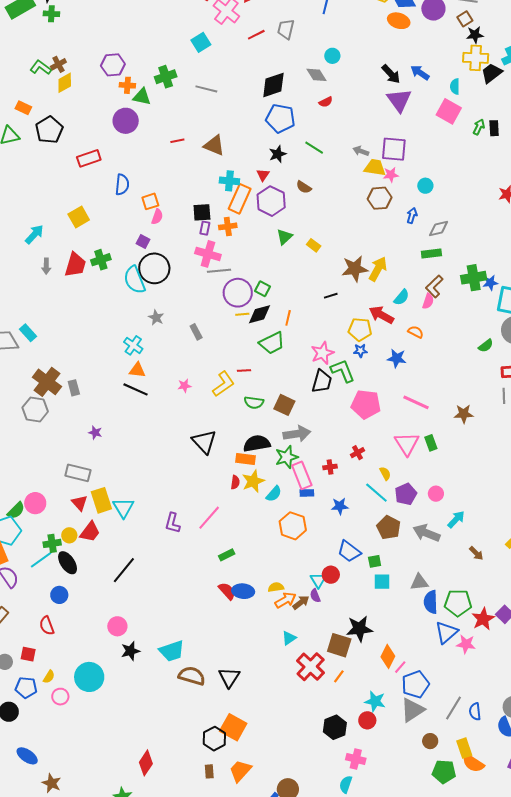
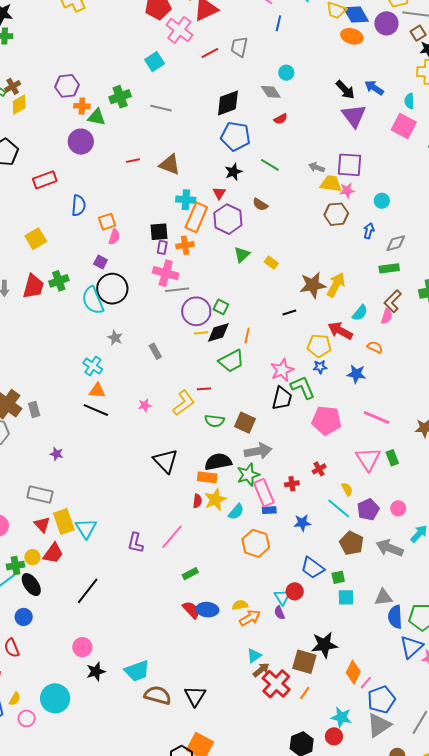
brown arrow: (301, 602) -> (261, 670), moved

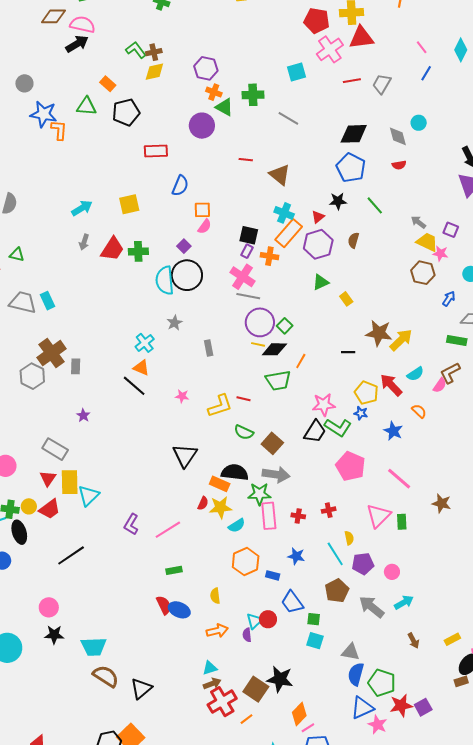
purple square: (350, 165) -> (451, 230), size x0.6
brown semicircle: (260, 204) -> (353, 240), turned 56
green L-shape: (303, 387) -> (338, 427), turned 128
blue rectangle: (269, 510) -> (273, 575), moved
yellow semicircle: (240, 605) -> (215, 596), moved, turned -105

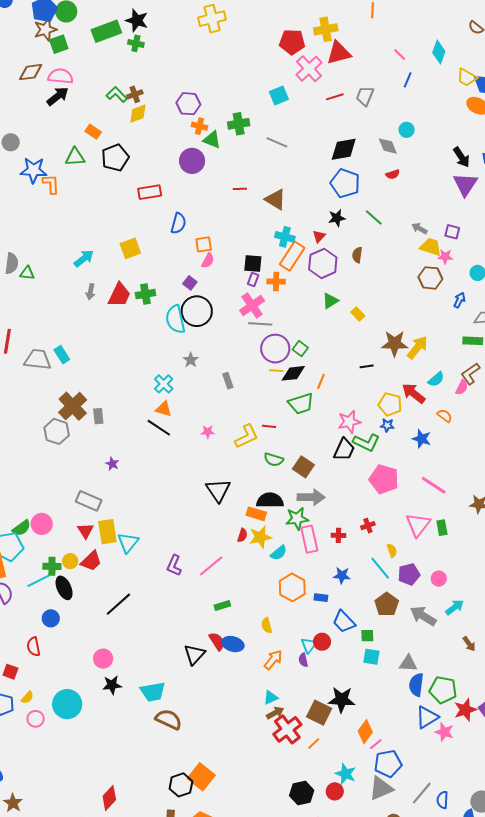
green triangle: (17, 255) -> (27, 273), moved
pink cross: (242, 277) -> (252, 306), turned 30
orange arrow: (217, 631) -> (273, 660), turned -30
black triangle: (141, 688) -> (194, 654), moved

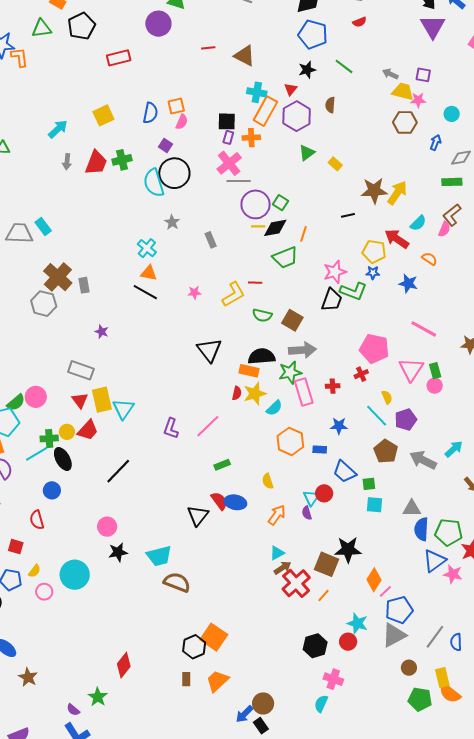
blue semicircle: (178, 223) -> (150, 113), moved
pink pentagon: (384, 479) -> (374, 349), moved
pink circle: (439, 579) -> (435, 386), moved

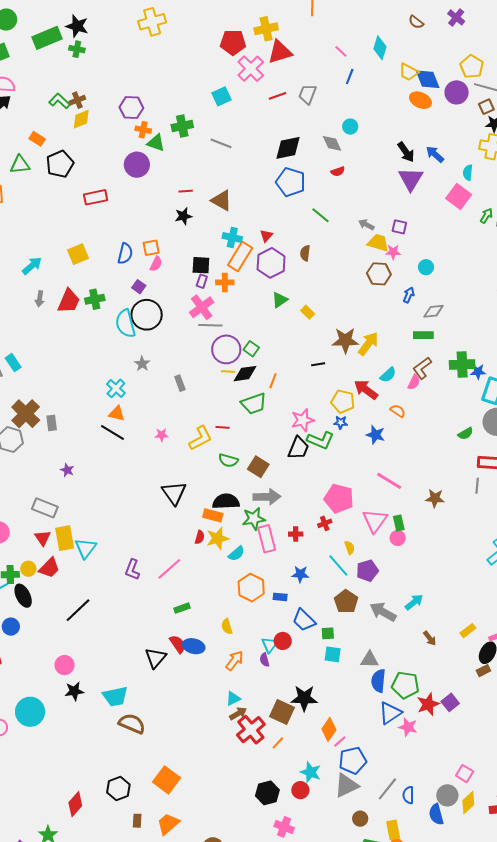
black star: (307, 70) -> (183, 216), moved
black hexagon: (194, 647) -> (118, 789), moved

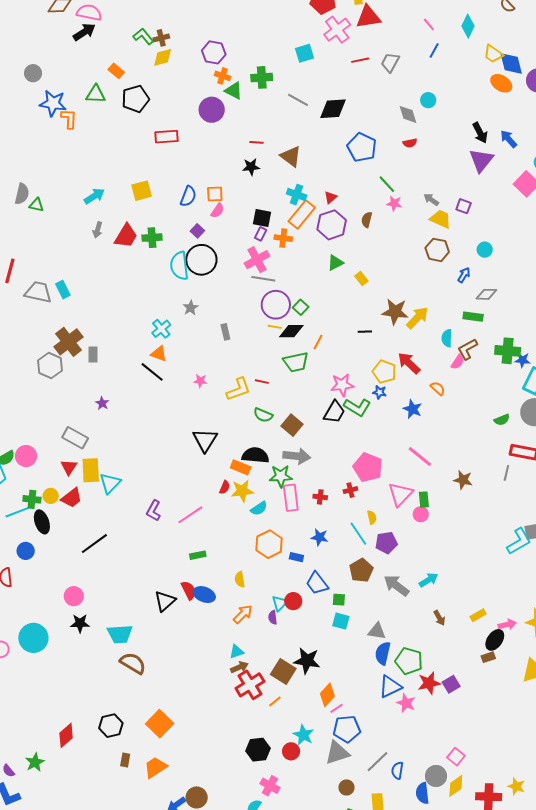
black diamond: (288, 148) -> (333, 109), moved
pink star: (393, 252) -> (394, 203), moved
cyan semicircle: (388, 375) -> (447, 338), moved, turned 126

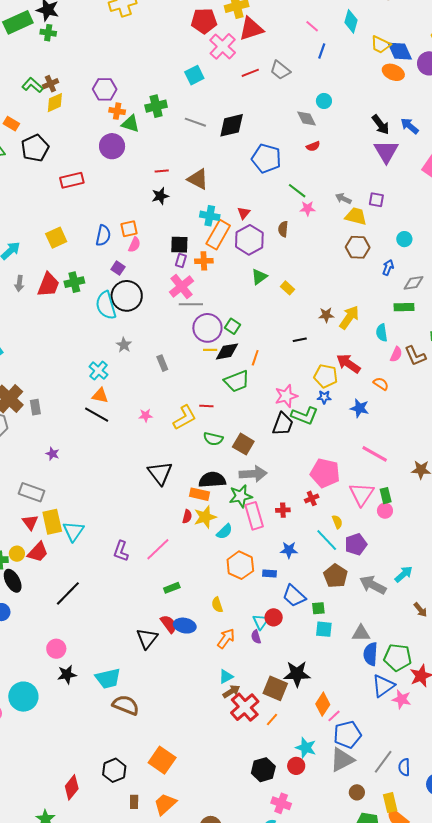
gray trapezoid: (390, 62) -> (280, 70), turned -70
brown star: (395, 312) -> (326, 315), size x0.6
brown L-shape: (467, 349) -> (415, 356), moved, turned -75

